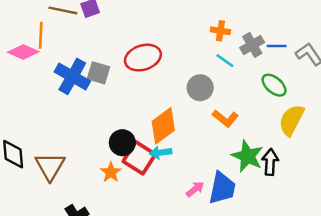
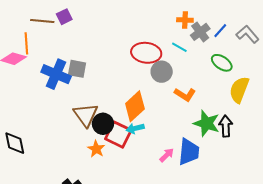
orange cross: (220, 31) -> (185, 20), moved
blue line: (277, 46) -> (220, 31), turned -42
red ellipse: (143, 58) -> (146, 53), moved, turned 32
brown triangle: (50, 166) -> (86, 115), moved

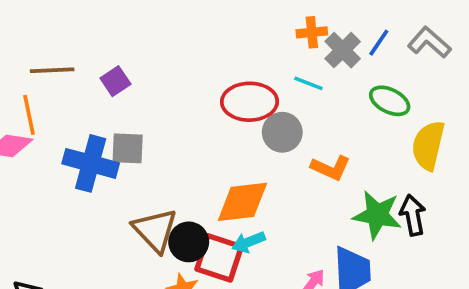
purple square: (64, 17) -> (115, 81), moved
orange diamond: (135, 106) -> (242, 202), turned 44

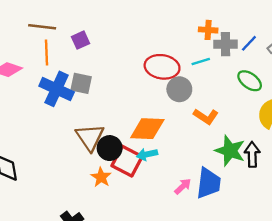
gray cross: (343, 50) -> (225, 44), turned 35
cyan line: (308, 83) -> (201, 61), turned -48
orange line: (29, 115) -> (46, 53), moved

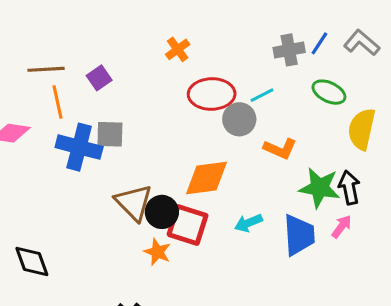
orange cross: (208, 30) -> (178, 49), moved, turned -30
cyan line: (201, 61) -> (262, 95), moved
cyan arrow: (147, 154) -> (248, 223), moved
pink arrow: (183, 186) -> (342, 226), moved

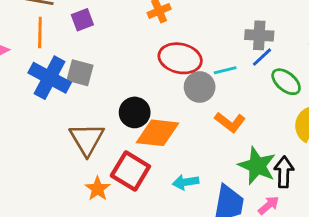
blue line: (319, 43) -> (262, 57), moved
black circle: (162, 212) -> (135, 112), moved

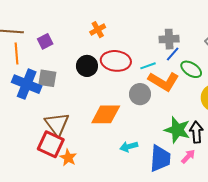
gray circle: (200, 87) -> (140, 94), moved
black circle: (135, 112) -> (87, 66), moved
orange L-shape: (230, 122) -> (164, 81), moved, size x1.4
red square: (130, 171) -> (51, 144), moved

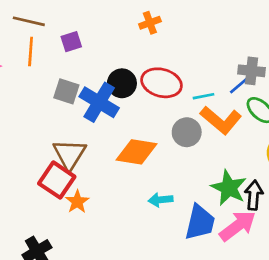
orange cross: (98, 30) -> (150, 23), moved
gray cross: (169, 39) -> (252, 71), moved
blue cross: (27, 84) -> (99, 102), moved
pink arrow: (188, 156) -> (238, 226), size x1.8

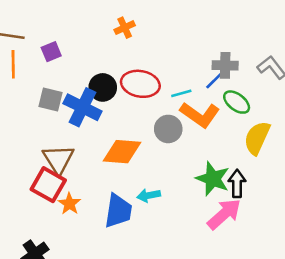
blue trapezoid: (200, 222) -> (118, 211), moved

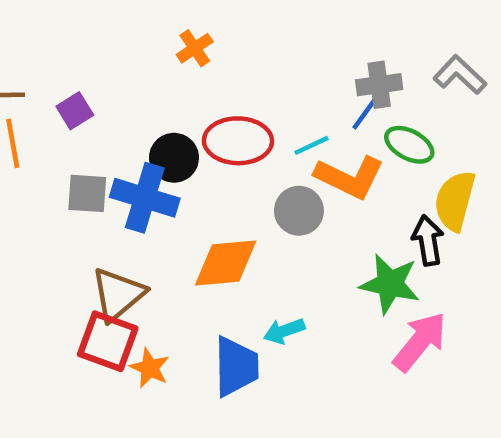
brown triangle: (58, 159) -> (118, 294), turned 32
black arrow: (237, 184) -> (428, 240), moved

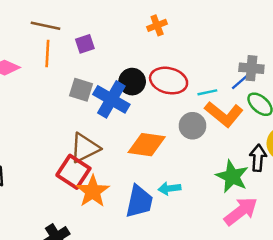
orange star: (150, 368) -> (93, 191), size x1.5

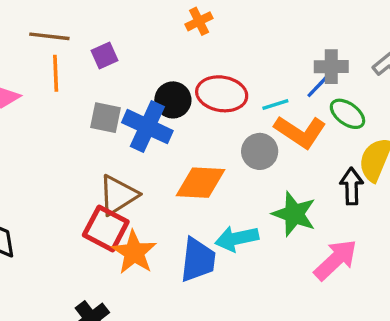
green star: (232, 176) -> (294, 214), moved
cyan arrow: (169, 188) -> (237, 238), size x1.4

